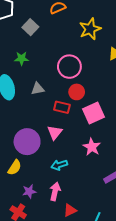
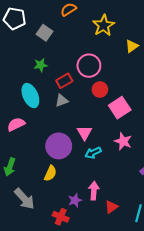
gray triangle: (38, 89) -> (62, 100), moved
red rectangle: (62, 107) -> (64, 81), moved, turned -35
cyan arrow: (59, 165) -> (93, 153), moved
purple star: (29, 191) -> (75, 200), moved

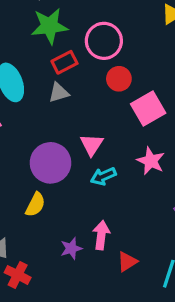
green star: (41, 65) -> (49, 26), moved, size x1.6
red cross: (61, 217) -> (18, 275), moved

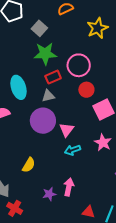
purple circle: (50, 163) -> (43, 121), moved
red triangle: (127, 262) -> (88, 212), moved, turned 40

